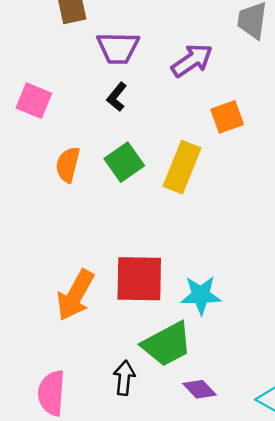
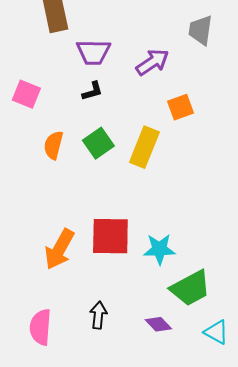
black L-shape: (117, 97) -> (92, 91), turned -145
green trapezoid: (167, 344) -> (190, 288), moved

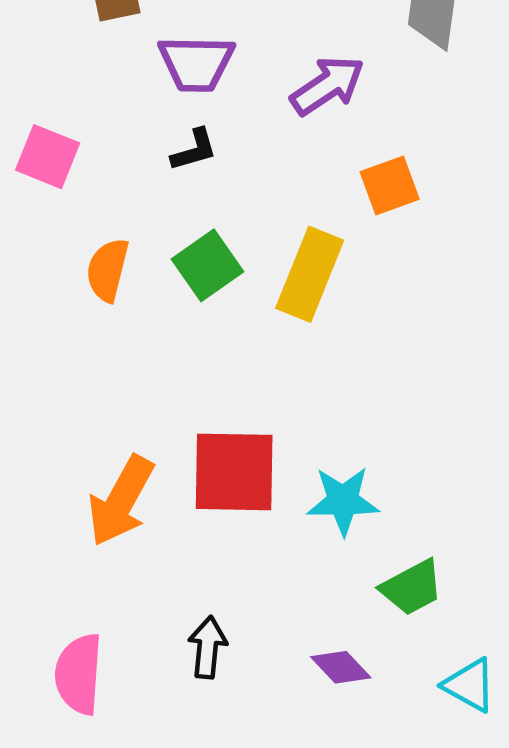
green trapezoid: (190, 288) -> (412, 587), size x0.7

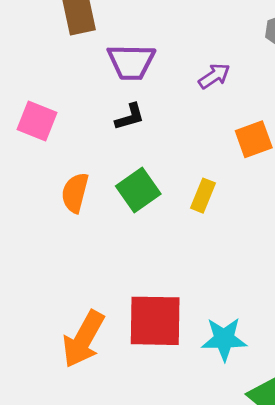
purple arrow: (327, 86) -> (214, 76), size x0.7
yellow rectangle: (310, 274) -> (203, 196), size x0.6

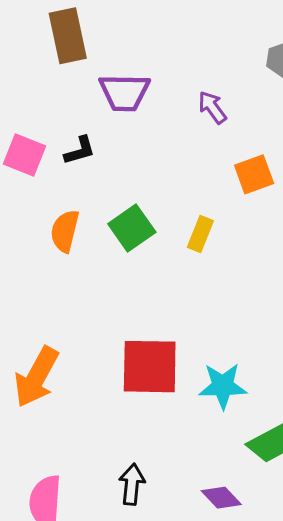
purple arrow: (214, 76) -> (212, 107), turned -92
black L-shape: (130, 117) -> (80, 150), moved
orange arrow: (83, 339) -> (36, 377), moved

